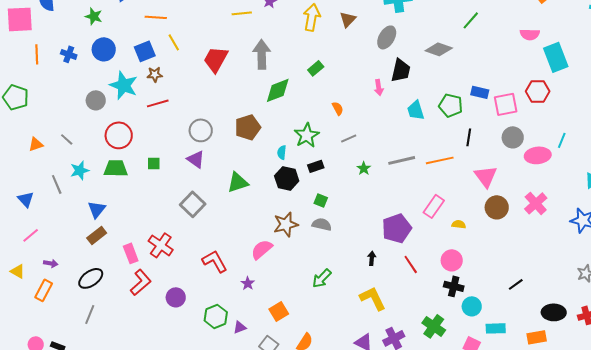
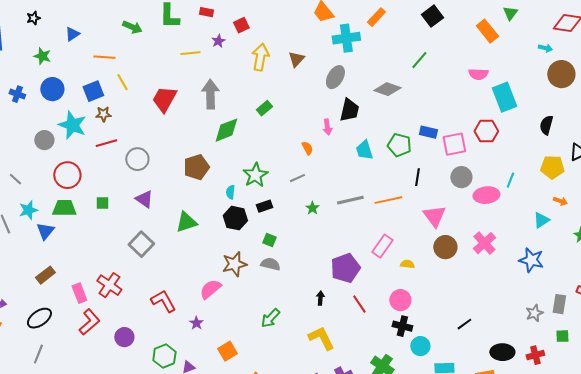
orange semicircle: (338, 108) -> (307, 148), moved
gray circle: (201, 130) -> (137, 159), moved
blue triangle: (97, 209) -> (45, 231), moved

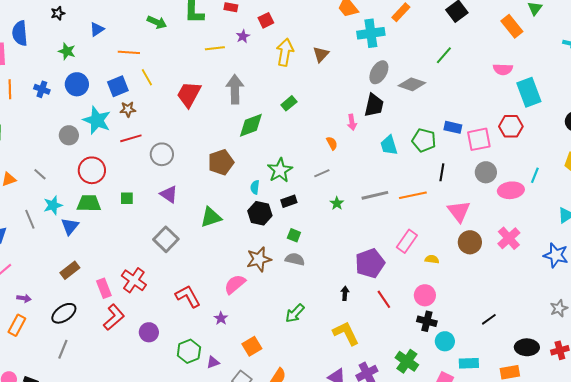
gray ellipse: (335, 77) -> (379, 72), moved

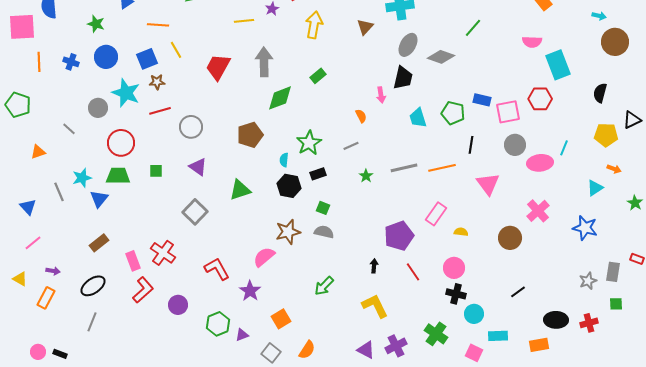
brown triangle: (321, 54) -> (365, 27), moved
gray line: (40, 174) -> (69, 129), moved
brown circle: (470, 242) -> (510, 238), moved
purple star: (221, 318) -> (250, 291), size x1.5

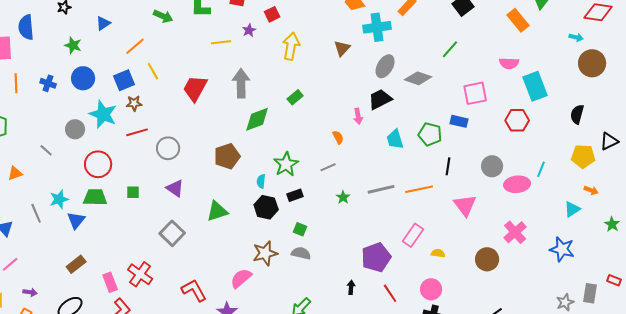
orange line: (158, 25) -> (135, 46), turned -45
black trapezoid: (403, 78) -> (380, 99), turned -130
pink square: (508, 112) -> (475, 93), moved

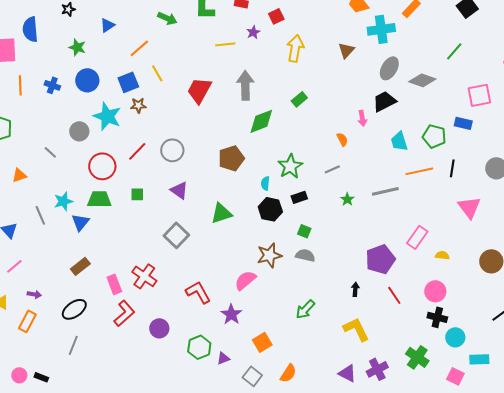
red line: (137, 132) -> (137, 151), moved, turned -30
orange line: (419, 189) -> (419, 171), moved

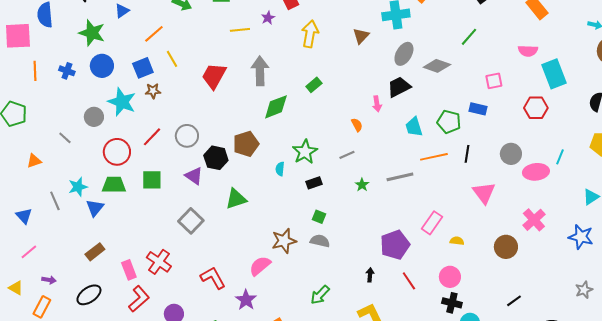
green star: (77, 47) -> (92, 33), size x1.5
pink square: (479, 95) -> (494, 81), size x0.7
green square: (137, 194) -> (152, 180), size x1.5
black hexagon: (270, 209) -> (216, 158), moved

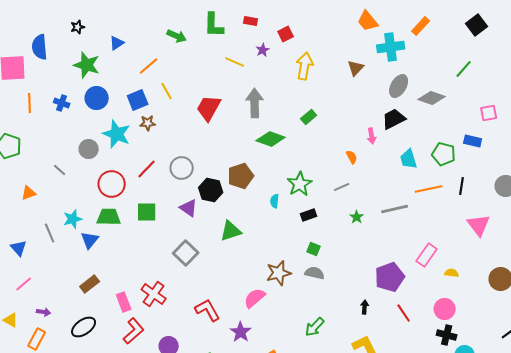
yellow line: (240, 30) -> (235, 62), turned 30
green diamond: (276, 107) -> (271, 139), turned 40

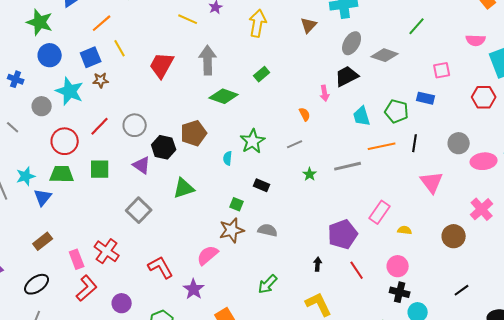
blue cross: (62, 103) -> (16, 79), moved
black rectangle: (309, 215) -> (262, 185), moved, turned 42
green square: (314, 249) -> (237, 204), moved

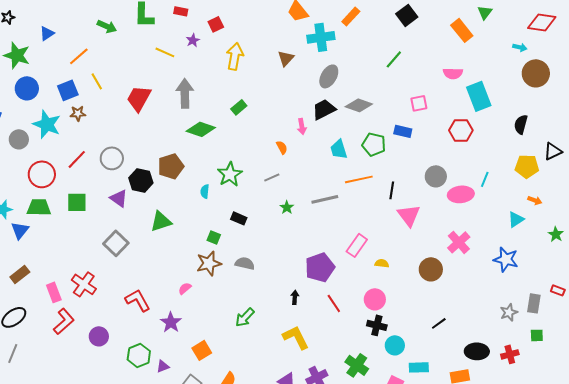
gray diamond: (385, 55) -> (359, 105), moved
black line: (415, 143) -> (392, 190), moved
pink semicircle: (208, 255) -> (185, 288), size x0.6

